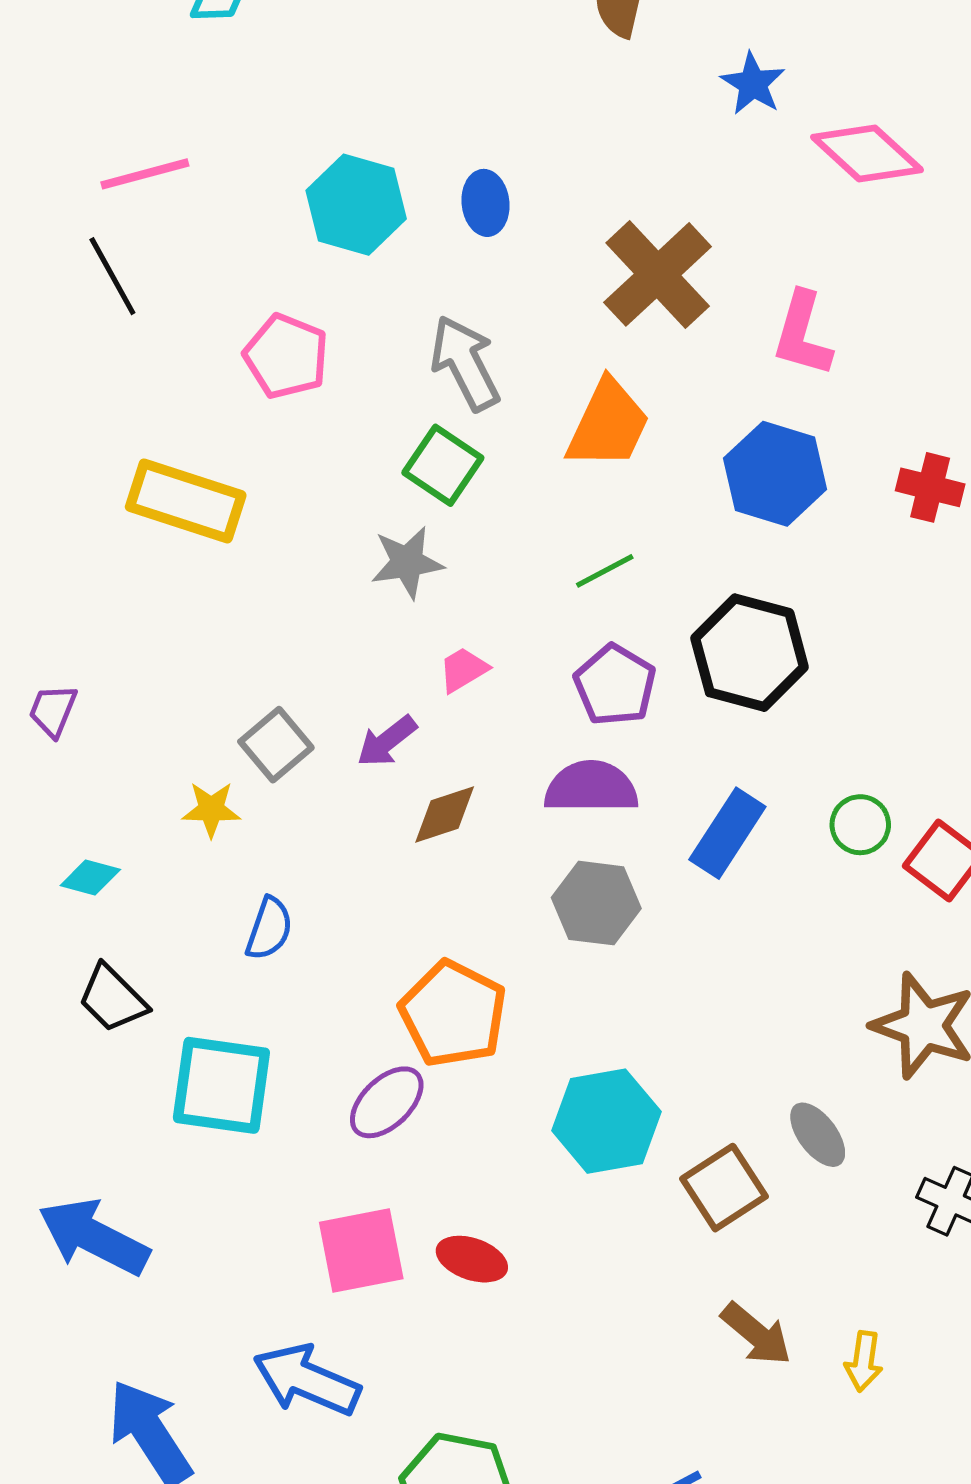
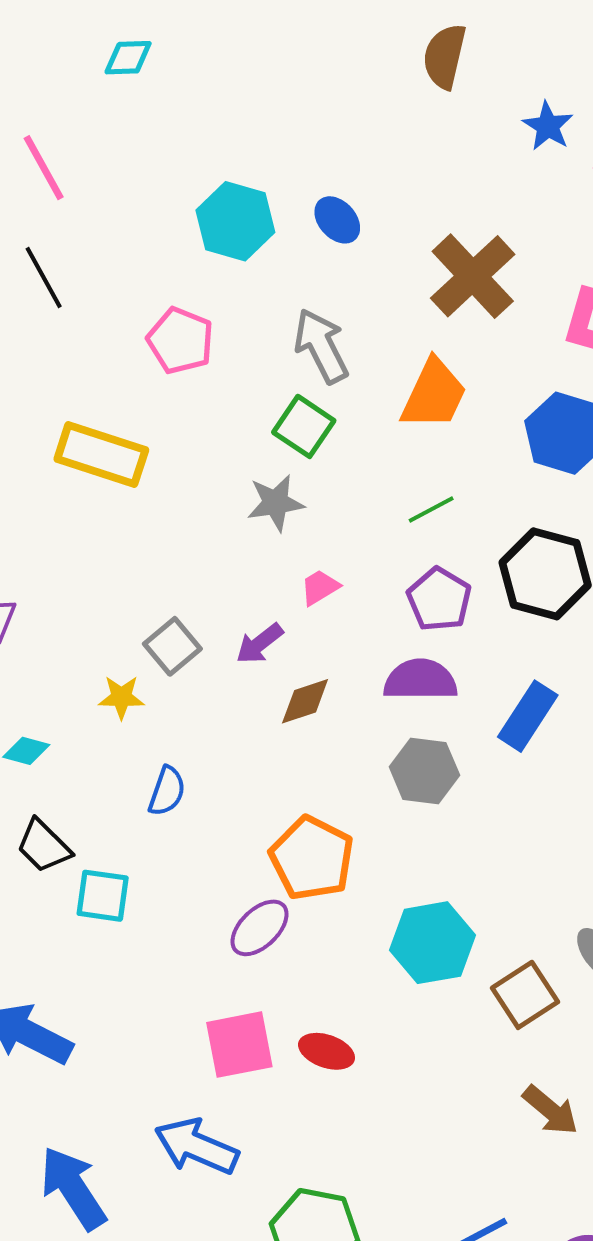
pink line: (145, 174) -> (44, 168), moved, turned 76
blue ellipse: (486, 203) -> (337, 220), turned -36
cyan square: (221, 1085) -> (103, 896), moved, size x0.7

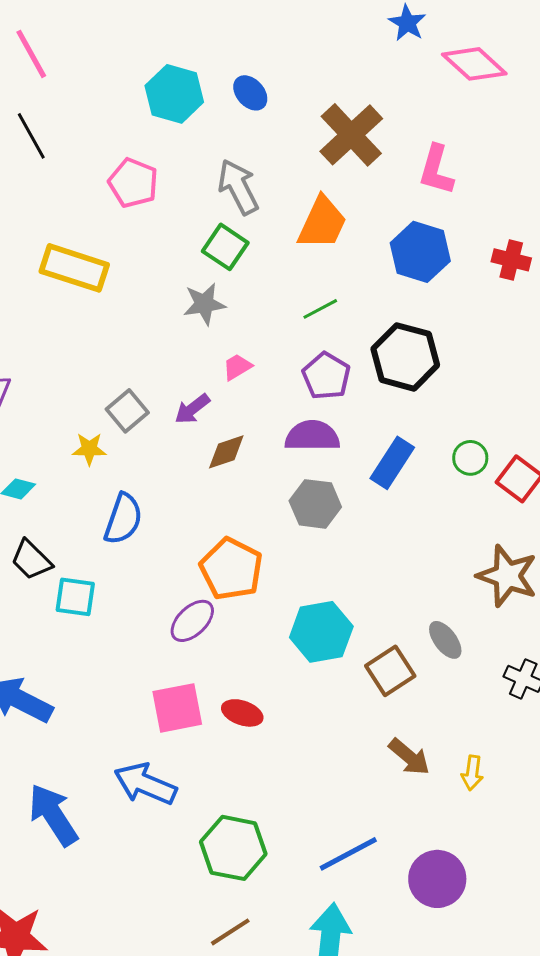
blue semicircle: (167, 791) -> (123, 519), size x1.4

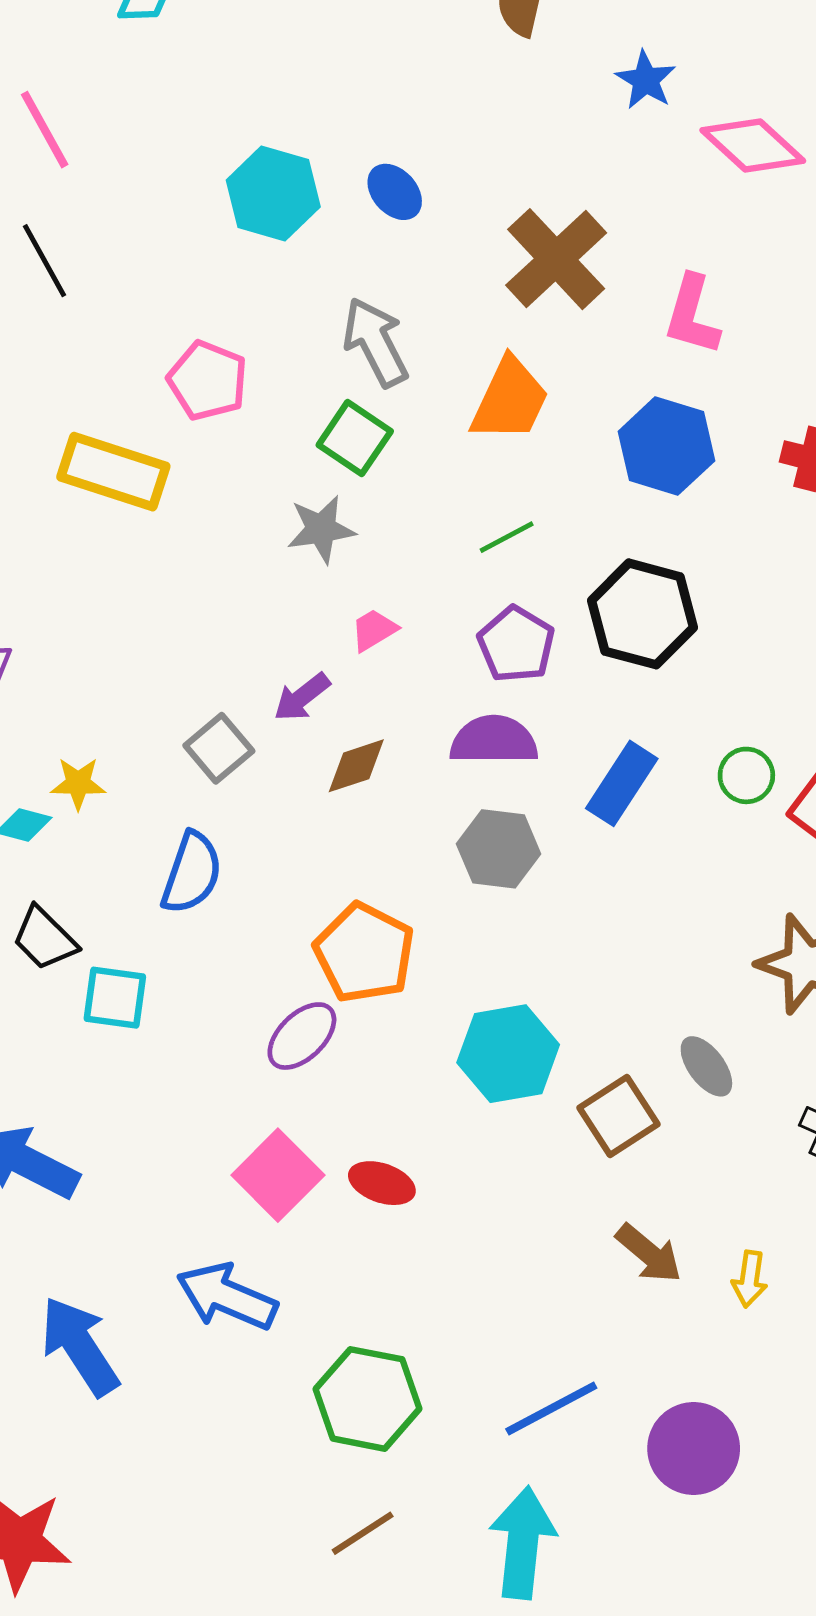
pink pentagon: (133, 183) -> (208, 381), moved
gray square: (127, 411) -> (219, 748), moved
yellow star: (89, 449) -> (78, 783), moved
pink square: (177, 708) -> (278, 1175), turned -34

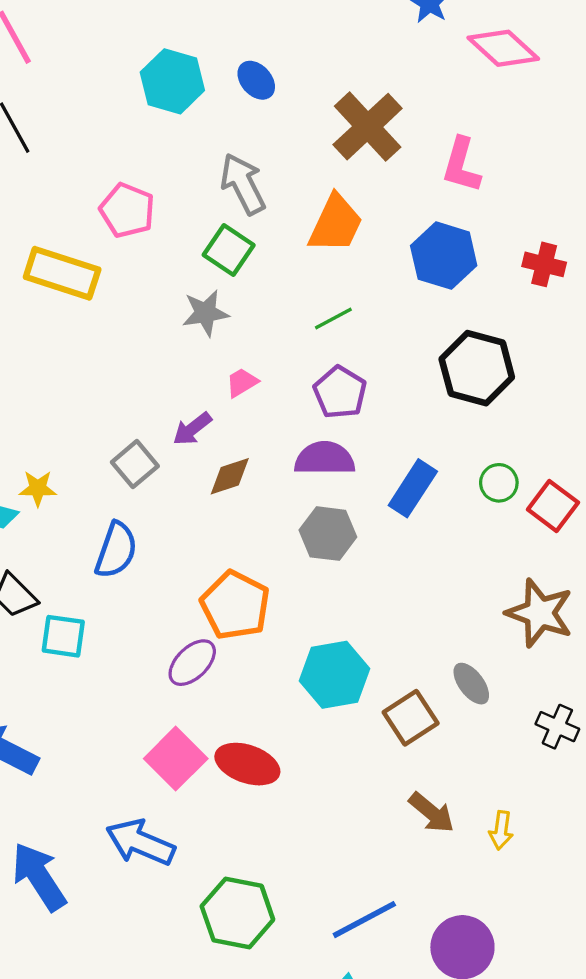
black hexagon: (642, 614) -> (477, 368), moved
red ellipse: (382, 1183) -> (247, 764), size x1.4

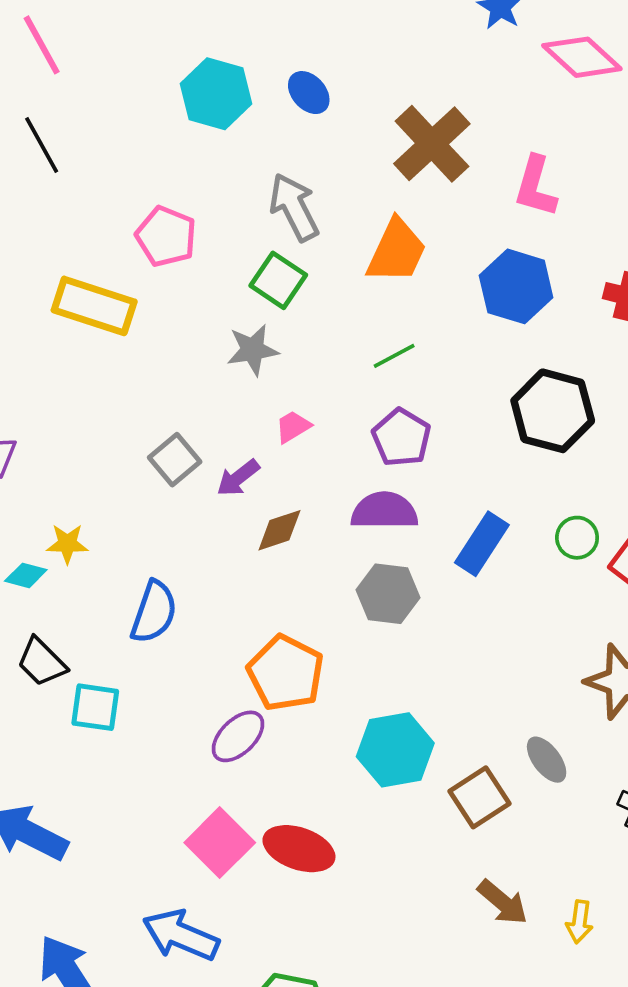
gray square: (135, 464) -> (175, 460), moved

